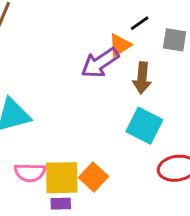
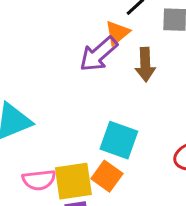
cyan square: (144, 126) -> (119, 140), moved

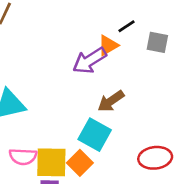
brown arrow: (145, 65) -> (111, 101), moved, turned 48

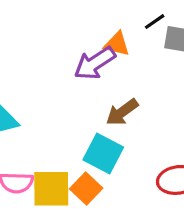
black line: (127, 26) -> (155, 22), moved
orange triangle: (108, 45) -> (117, 44), turned 45

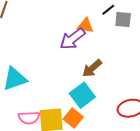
cyan square: (103, 154) -> (82, 95), turned 30

